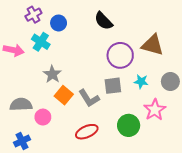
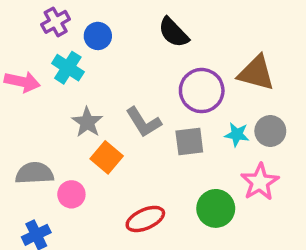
gray circle: (170, 82) -> (270, 131), moved
gray L-shape: (89, 98) -> (144, 122), moved

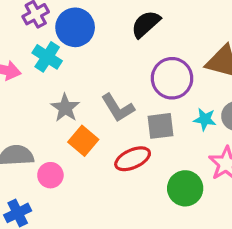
black semicircle: (174, 32) -> (146, 24), turned 92
blue circle: (98, 36) -> (75, 27), size x1.5
red ellipse: (145, 219) -> (133, 159), moved

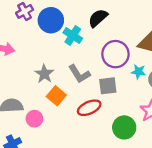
cyan cross: (47, 57) -> (73, 36), moved
cyan star: (205, 119) -> (138, 72), moved

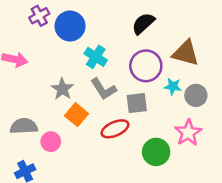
black semicircle: (98, 18) -> (143, 23), moved
cyan cross: (73, 36) -> (96, 57), moved

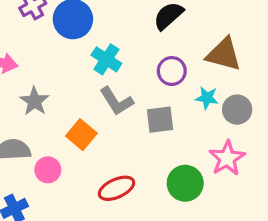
purple circle: (146, 66) -> (172, 71), size x0.7
gray star: (62, 89) -> (34, 101), moved
red ellipse: (115, 129) -> (116, 188), moved

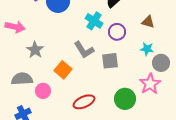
brown triangle: (224, 54) -> (148, 22), size x0.6
cyan cross: (106, 59) -> (94, 21), moved
cyan star: (207, 98) -> (147, 49), moved
gray circle: (237, 110) -> (161, 63), moved

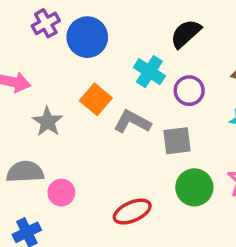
gray L-shape: (84, 50) -> (132, 122), turned 150
orange square: (63, 70) -> (96, 99), moved
green circle: (125, 99) -> (194, 187), moved

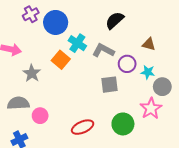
cyan cross: (149, 72) -> (77, 43), moved
purple circle: (189, 91) -> (127, 64), moved
gray L-shape: (132, 122) -> (103, 50), moved
green circle: (194, 187) -> (123, 124), moved

